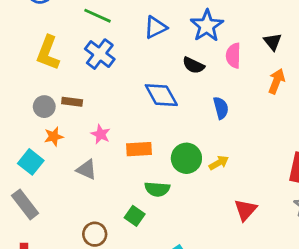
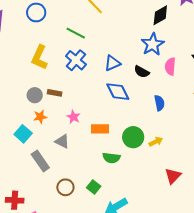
blue triangle: (155, 27) -> (113, 63), moved
gray rectangle: (25, 204) -> (40, 161), moved
green square: (135, 216) -> (94, 187), moved

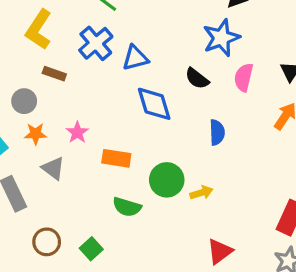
blue triangle: (113, 63) -> (135, 58), moved
brown rectangle: (55, 93) -> (54, 74), moved
gray circle: (35, 95) -> (24, 101), moved
orange star: (40, 117) -> (36, 134), moved

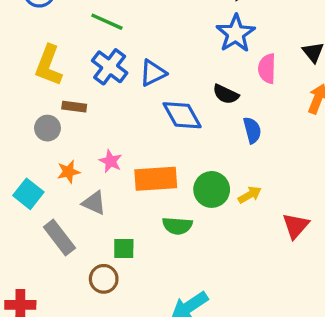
black semicircle: (197, 78) -> (226, 94), moved
gray circle: (24, 101) -> (47, 128), moved
orange rectangle: (116, 158) -> (156, 179), size x1.4
green square: (91, 249) -> (124, 248), moved, turned -35
red triangle: (220, 251) -> (296, 226), moved

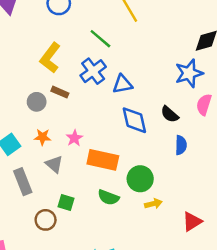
yellow arrow: (250, 195) -> (153, 204), moved

